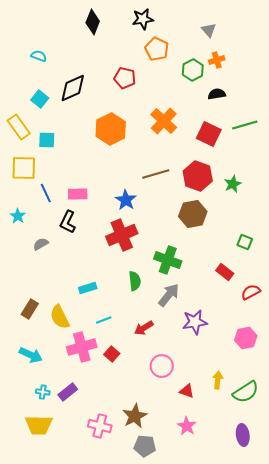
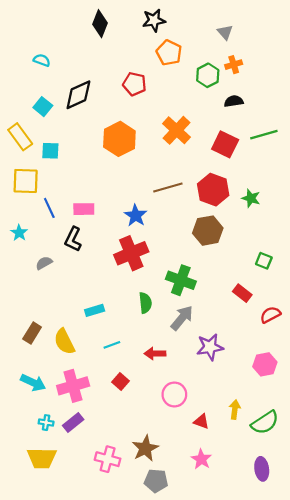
green star: (233, 184) -> (251, 198), turned -30
red arrow: (144, 328) -> (155, 354), turned 30
pink cross: (82, 347) -> (73, 386), moved

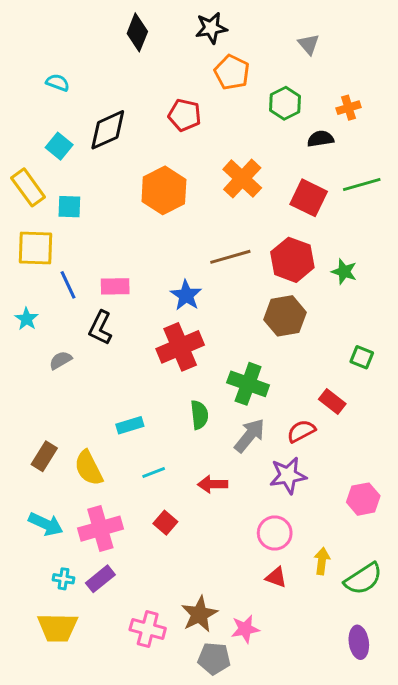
orange cross: (234, 65) -> (349, 108), moved
red semicircle: (270, 315) -> (301, 431), moved
pink circle: (174, 394) -> (275, 533), moved
pink star: (201, 459) -> (245, 629), moved, turned 30

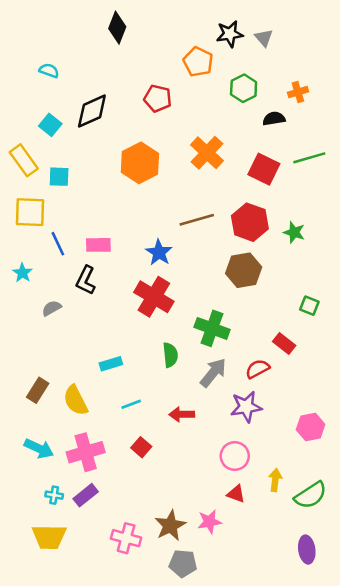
black star: (211, 28) -> (230, 34), moved
red cross: (180, 347) -> (154, 297), turned -36
pink star: (245, 629) -> (209, 522), moved

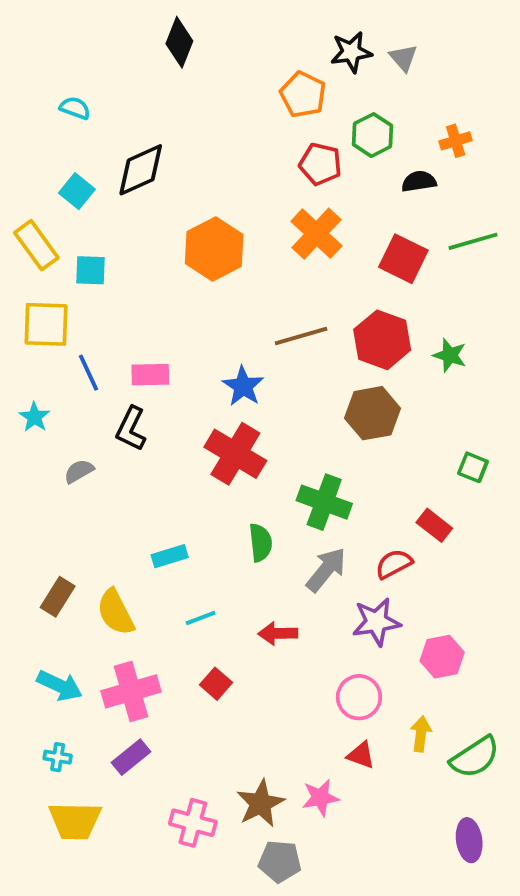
red pentagon: (158, 98) -> (320, 164), moved
pink hexagon: (311, 427) -> (442, 657), moved
cyan cross: (54, 495) -> (58, 757), moved

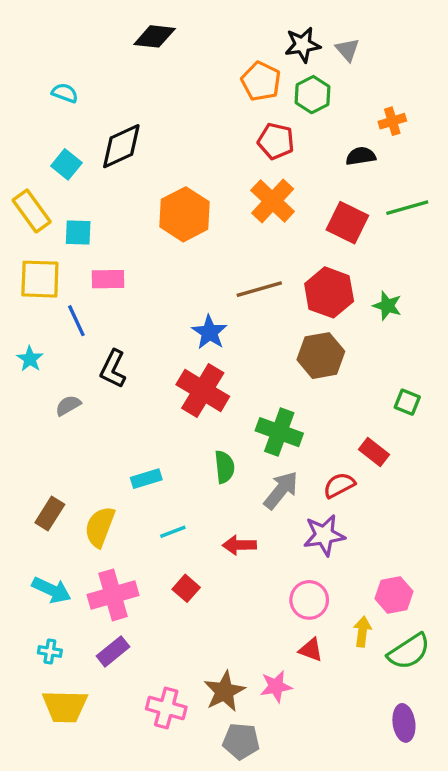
black diamond: (179, 42) -> (155, 36), turned 75
green hexagon: (373, 135) -> (313, 95), moved
pink rectangle: (150, 375) -> (108, 279), moved
yellow semicircle: (116, 612) -> (100, 527), turned 48
pink hexagon: (442, 657) -> (394, 595), moved

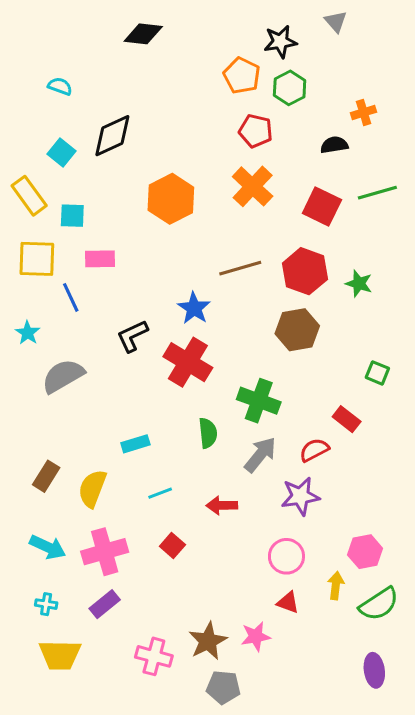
gray triangle: (347, 50) -> (336, 22), moved
black L-shape: (113, 369) -> (132, 336), moved, turned 39
gray semicircle: (68, 405) -> (63, 376), size x1.8

